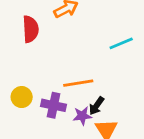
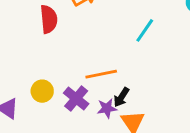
cyan line: (121, 43) -> (145, 30), turned -30
purple cross: (54, 105) -> (76, 98), turned 30

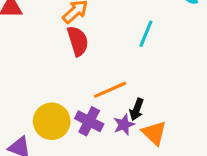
red semicircle: (49, 19) -> (78, 41), moved
yellow circle: (42, 91) -> (52, 121), size x1.5

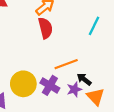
black arrow: (137, 109) -> (84, 79), turned 104

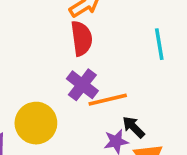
cyan line: (94, 26) -> (159, 44), turned -42
purple cross: (50, 85) -> (82, 85), moved

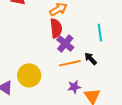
purple cross: (82, 85) -> (65, 43), moved
black arrow: (133, 127) -> (91, 59), moved

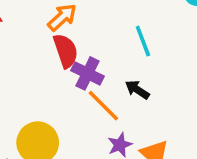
orange line: (70, 63) -> (103, 106), turned 70

